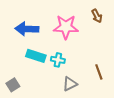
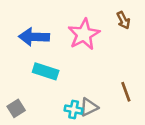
pink star: (66, 27) -> (84, 34), turned -30
cyan cross: (58, 60) -> (74, 110), moved

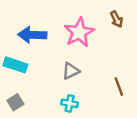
cyan rectangle: (46, 71) -> (15, 65), moved
gray triangle: (89, 107) -> (71, 71), moved

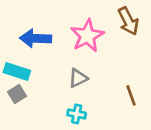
brown arrow: (116, 19) -> (128, 21), size x1.5
gray square: (15, 102) -> (17, 94), moved

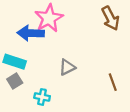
pink star: (87, 36) -> (49, 18), moved
cyan cross: (77, 114) -> (42, 97), moved

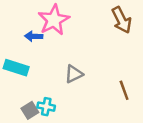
blue arrow: (31, 33) -> (34, 36), size x0.6
gray square: (15, 81) -> (30, 110), moved

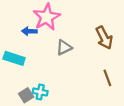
brown arrow: (122, 20) -> (104, 38), moved
gray triangle: (74, 74) -> (64, 47), moved

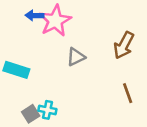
blue arrow: (29, 31) -> (35, 16), moved
brown arrow: (104, 38) -> (124, 45), turned 55

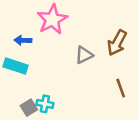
blue arrow: (35, 16) -> (23, 40), moved
gray triangle: (76, 57) -> (84, 55), moved

